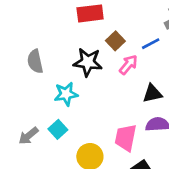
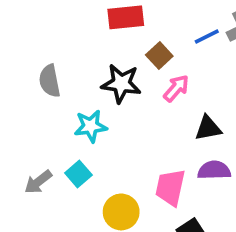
blue line: (151, 44) -> (207, 36), moved

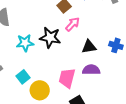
black star: (121, 84) -> (50, 38), moved
cyan square: (78, 174) -> (23, 77), moved

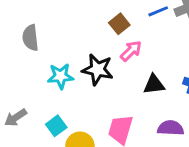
purple semicircle: (91, 70) -> (171, 128), moved

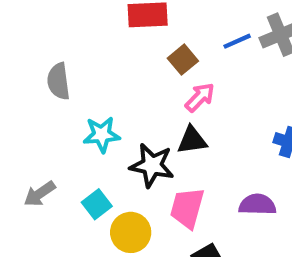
black star: (98, 69) -> (152, 165), moved
black triangle: (154, 84) -> (192, 140), moved

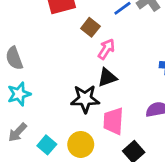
cyan star: (102, 135) -> (19, 94), moved
cyan square: (97, 204) -> (47, 145), moved

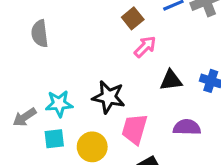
black triangle: (107, 77) -> (171, 80), moved
cyan star: (19, 94) -> (59, 104), moved
cyan square: (47, 145) -> (54, 139), turned 30

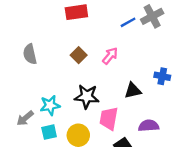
brown square: (133, 18) -> (79, 55), moved
black triangle: (171, 80) -> (133, 91), moved
purple semicircle: (187, 127) -> (149, 126), moved

